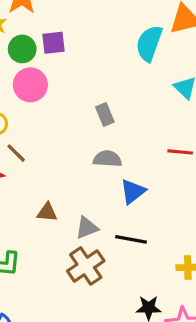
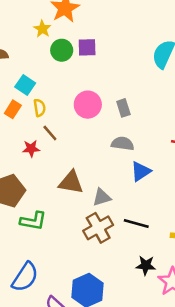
pink circle: (30, 85) -> (88, 105), moved
brown triangle: (47, 212) -> (71, 182), size x1.5
black line: (131, 239) -> (136, 224), moved

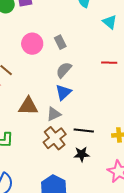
gray semicircle: (123, 144) -> (64, 70), turned -48
blue triangle: (141, 171) -> (63, 92), moved
black star: (146, 265) -> (82, 154), moved

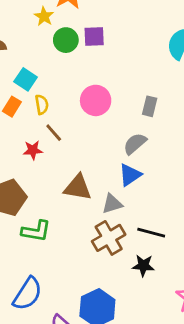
gray rectangle: (60, 42) -> (150, 106), moved, turned 32

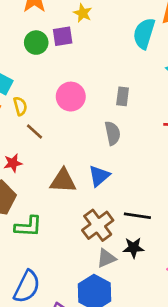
yellow star: (44, 16) -> (83, 13), moved
gray semicircle: (135, 144) -> (113, 133), turned 125
red star: (33, 150) -> (13, 163), moved
blue triangle: (130, 175) -> (99, 176), moved
gray triangle: (112, 204) -> (106, 258), moved

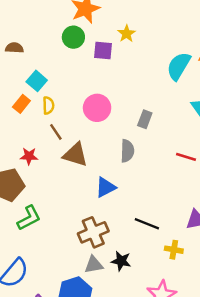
green circle: (36, 43) -> (73, 37), moved
brown triangle: (63, 181) -> (75, 155), moved
black line: (137, 216) -> (147, 224), moved
green L-shape: (28, 226) -> (29, 218), turned -44

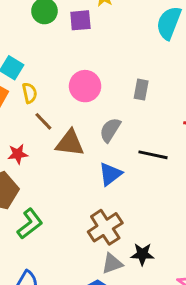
gray semicircle: (127, 151) -> (110, 130), moved, turned -140
black line: (147, 224) -> (153, 155), moved

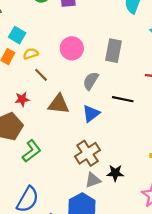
gray rectangle: (141, 90) -> (114, 51), size x1.5
yellow semicircle: (30, 93) -> (31, 54), turned -96
brown triangle: (70, 143) -> (59, 104), moved

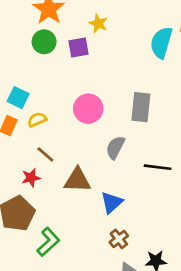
brown line: (41, 75) -> (45, 155), moved
blue triangle: (91, 114) -> (112, 202), moved
brown cross: (88, 153) -> (119, 239), size x0.6

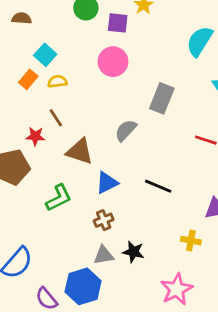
pink circle: (88, 109) -> (113, 62), moved
black line: (158, 167) -> (158, 186), moved
green L-shape: (48, 242) -> (59, 198), moved

